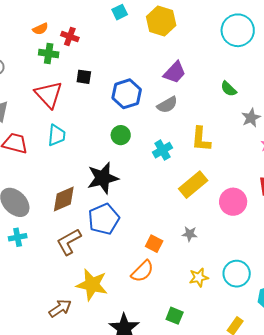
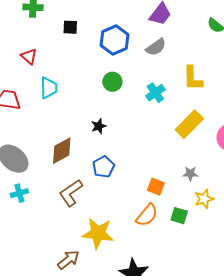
red triangle: (49, 95) -> (29, 56), moved, size x0.6
black star: (103, 178) -> (99, 126), size x0.5
blue pentagon: (104, 219) -> (103, 167), size x0.7
yellow star: (199, 277) -> (204, 199), moved
green square: (175, 316) -> (179, 216), moved

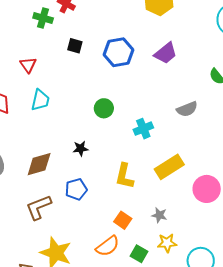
blue hexagon: (115, 40) -> (118, 52), moved
gray semicircle: (156, 47) -> (187, 109), moved
yellow L-shape: (193, 78) -> (124, 176), moved

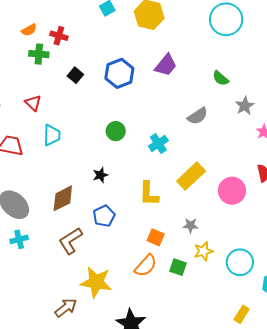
black square: (75, 46) -> (75, 75), turned 35

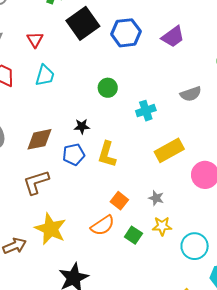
black square: (75, 75) -> (83, 23), size x2.0
yellow L-shape: (149, 194) -> (107, 154), moved
blue pentagon: (104, 216) -> (74, 154), moved

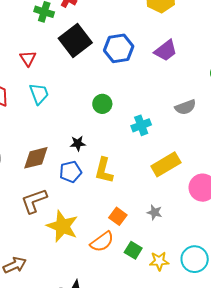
cyan trapezoid: (45, 75) -> (39, 94), turned -35
yellow star: (162, 226) -> (159, 261), moved
yellow star: (50, 229) -> (62, 226), moved

